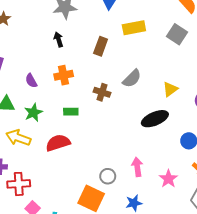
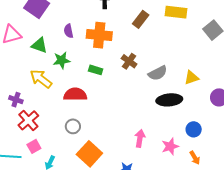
orange cross: (64, 75) -> (99, 35), size x1.4
gray semicircle: (132, 79) -> (158, 73), moved
gray circle: (108, 176) -> (73, 126), moved
pink star: (168, 179) -> (170, 146), moved
red cross: (19, 184) -> (28, 120), turned 35

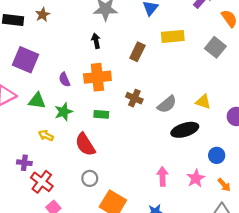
yellow triangle: (191, 78) -> (203, 102), turned 49
yellow arrow: (41, 79) -> (46, 135), size x0.6
red semicircle: (75, 94) -> (85, 144), turned -110

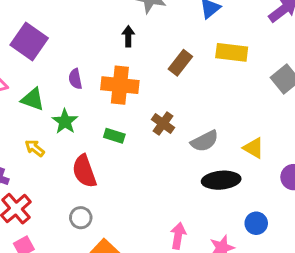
green star: (64, 112) -> (65, 121), turned -30

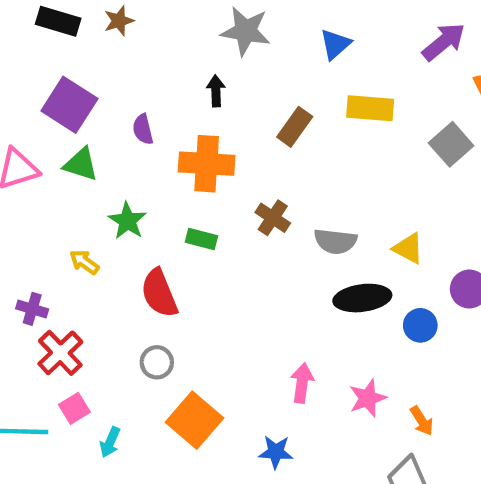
purple semicircle: (75, 79) -> (143, 129), moved
green triangle: (33, 99) -> (81, 164), moved
gray semicircle: (205, 141) -> (335, 241), turned 36
blue circle: (256, 223) -> (420, 325), moved

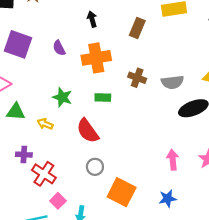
green triangle: (81, 164) -> (16, 112), moved

